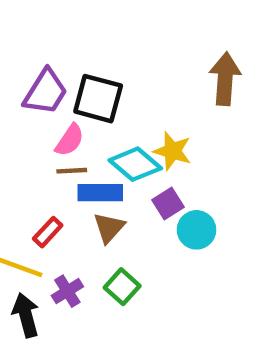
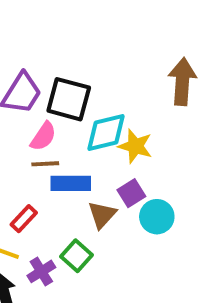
cyan diamond: (135, 164) -> (106, 132), moved, turned -54
brown triangle: (109, 228) -> (102, 215), moved
green square: (122, 287) -> (77, 256), moved

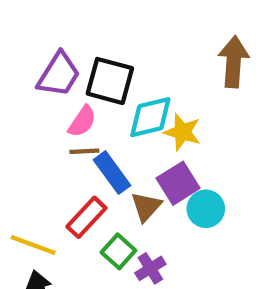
blue rectangle: (71, 183) -> (112, 173), turned 54
purple square: (131, 193) -> (178, 183), size x1.4
red rectangle: (24, 219) -> (86, 217), moved, size x1.4
purple cross: (41, 271) -> (150, 268), moved

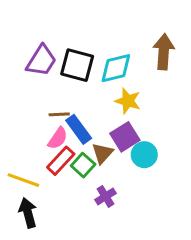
cyan diamond: (150, 117) -> (116, 68), moved
pink semicircle: (82, 121) -> (58, 138), moved
green square: (118, 251) -> (83, 165), moved

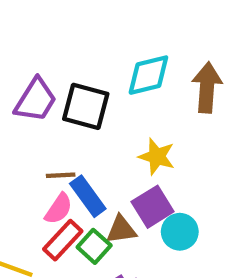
cyan diamond: (116, 68) -> (148, 75), moved
brown triangle: (102, 153) -> (121, 230), turned 40

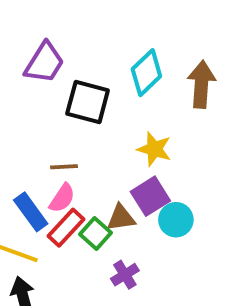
cyan diamond: (148, 75) -> (146, 73), turned -30
purple trapezoid: (36, 100) -> (44, 63), moved
blue rectangle: (88, 196) -> (31, 212), moved

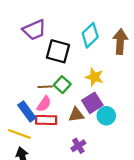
purple trapezoid: (44, 63) -> (34, 30), turned 35
red rectangle: (66, 228) -> (46, 120), turned 48
green square: (95, 233) -> (62, 85), moved

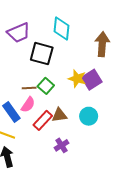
cyan diamond: (90, 35) -> (61, 28), moved, turned -40
purple square: (92, 103) -> (92, 80), moved
red rectangle: (46, 120) -> (43, 120), moved, turned -48

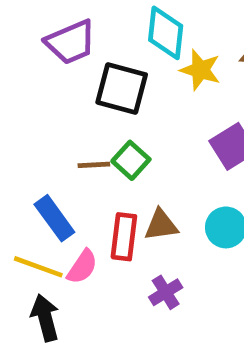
yellow star: (77, 79) -> (200, 70), moved
pink semicircle: (28, 105) -> (82, 267), moved
red rectangle: (43, 120) -> (124, 237), turned -36

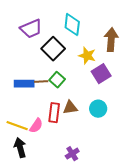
yellow star: (200, 70) -> (87, 56), moved
black square: (122, 88) -> (53, 49), turned 30
blue rectangle: (54, 218) -> (24, 84), moved, turned -54
purple cross: (166, 292) -> (72, 154), moved

